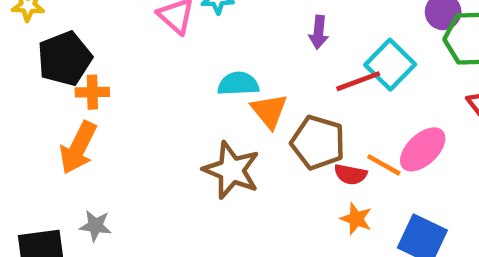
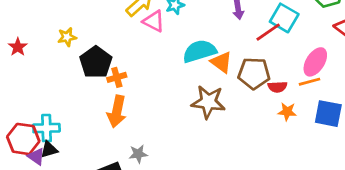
cyan semicircle: (238, 84) -> (200, 51), size x1.4
orange line: (384, 165) -> (309, 82), moved, turned -30

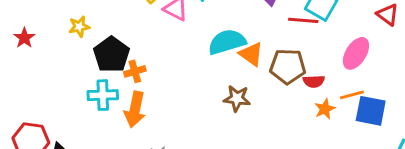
red line: (268, 32) -> (303, 20), turned 40
orange line: (309, 82) -> (352, 95), moved
brown star: (208, 102) -> (237, 98), size x0.7
orange star: (287, 112) -> (325, 109), turned -30
cyan cross: (46, 128) -> (103, 95), moved

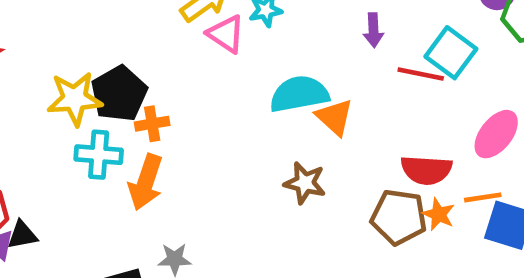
yellow star: (79, 27) -> (75, 99), moved, size x1.6
brown pentagon: (288, 66) -> (399, 217), moved
red semicircle: (314, 81) -> (426, 170), size x1.5
orange star: (325, 109) -> (439, 214), turned -30

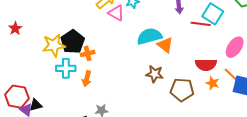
orange arrow: (146, 182) -> (87, 79), size x0.7
orange line: (483, 197) -> (231, 75), turned 56
brown pentagon: (399, 217) -> (182, 90), moved

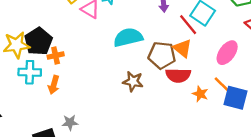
red line: (201, 24) -> (188, 25), turned 42
orange triangle: (165, 45) -> (182, 48), moved
red semicircle: (206, 65) -> (178, 75), moved
brown pentagon: (182, 90) -> (162, 55), moved

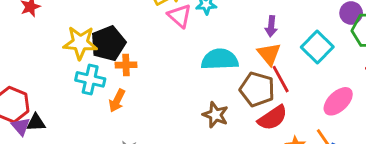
red line: (188, 25) -> (281, 79), moved
orange triangle: (182, 48) -> (269, 54), moved
red semicircle: (178, 75) -> (273, 118), turned -45

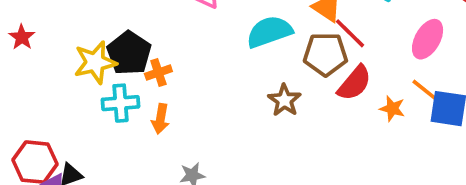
brown star: (215, 115) -> (284, 100), turned 30

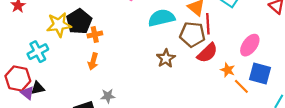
red line: (350, 33) -> (208, 24), turned 36
pink ellipse: (428, 39) -> (250, 45), moved
orange line: (425, 90) -> (241, 86), moved
cyan cross: (121, 103) -> (38, 52), moved, turned -30

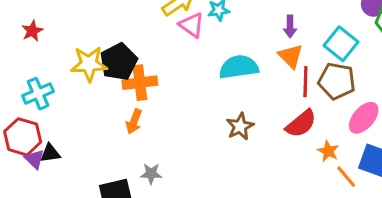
orange cross: (95, 34) -> (140, 83), size x1.5
brown pentagon: (192, 34) -> (337, 81), moved
cyan cross: (38, 52) -> (38, 94), moved

